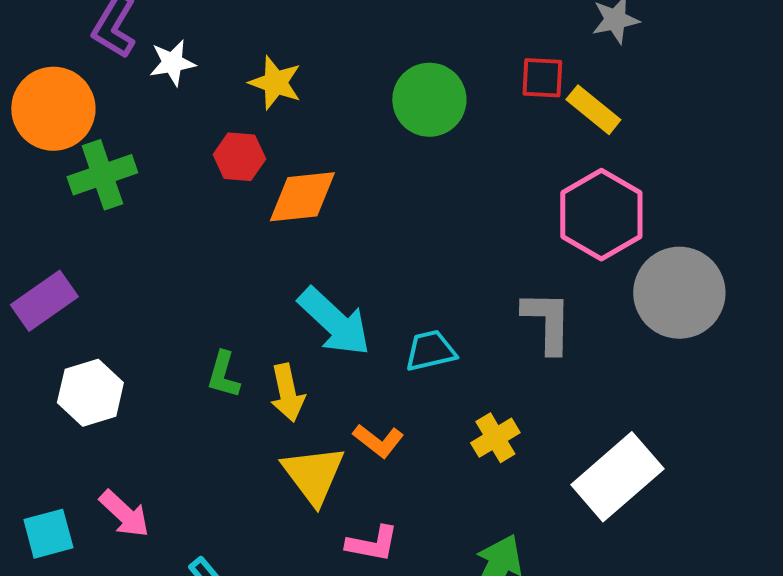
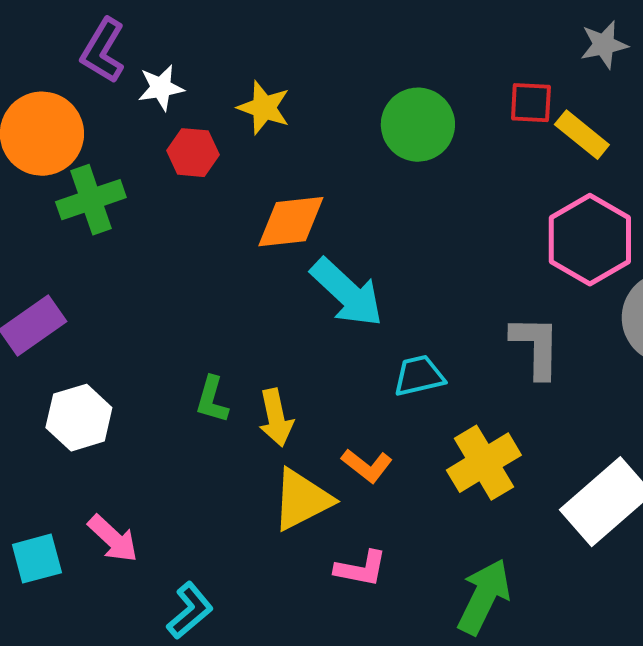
red hexagon: (239, 157) -> (193, 153), moved
cyan arrow: (334, 322) -> (347, 293), moved
yellow cross: (495, 438) -> (484, 463), size x1.5
yellow triangle: (313, 475) -> (302, 500), turned 40

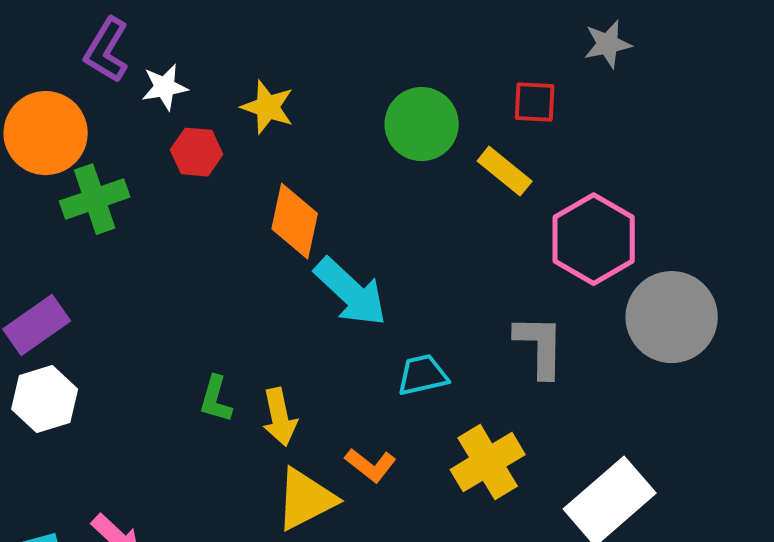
yellow rectangle: (582, 135) -> (505, 171), moved
orange diamond: (291, 222) -> (295, 221), turned -72
white hexagon: (79, 418) -> (45, 399), moved

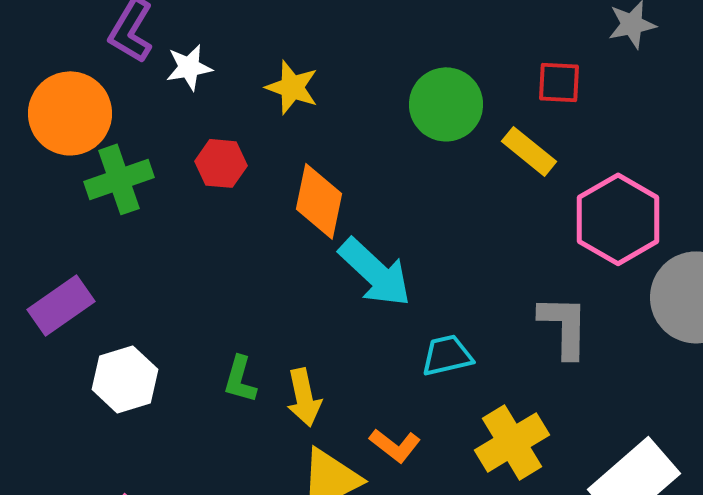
red hexagon: (197, 152) -> (221, 163), moved
white hexagon: (45, 399) -> (125, 379), moved

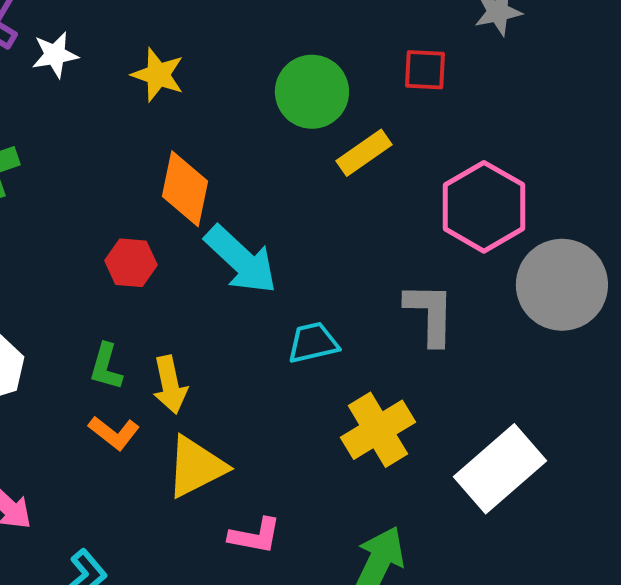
yellow rectangle: (529, 151) -> (364, 153), moved, turned -74
red hexagon: (221, 163) -> (131, 263), moved
orange L-shape: (395, 445) -> (114, 433), moved

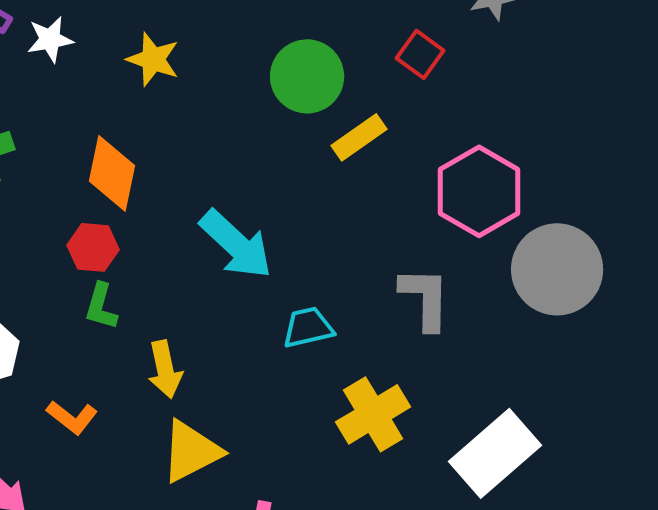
red square: (425, 70) -> (420, 54), turned 33
orange diamond: (185, 189) -> (112, 173), moved
red hexagon: (131, 263) -> (93, 247), moved
green L-shape: (106, 367) -> (101, 306), moved
orange L-shape: (114, 433) -> (72, 417), moved

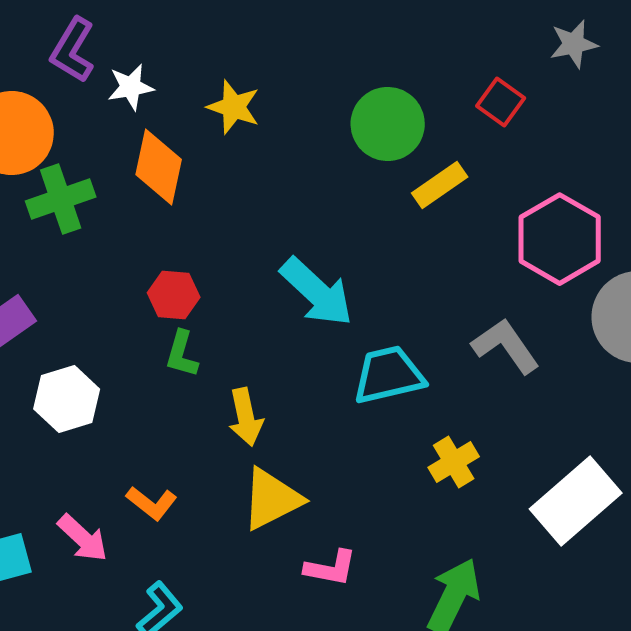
orange diamond: (112, 173) -> (159, 167), moved
gray L-shape: (425, 298) -> (506, 346), turned -36
cyan trapezoid: (308, 327) -> (389, 375), size x1.4
yellow cross: (373, 414) -> (454, 462), size x0.7
orange L-shape: (72, 417) -> (152, 503), moved

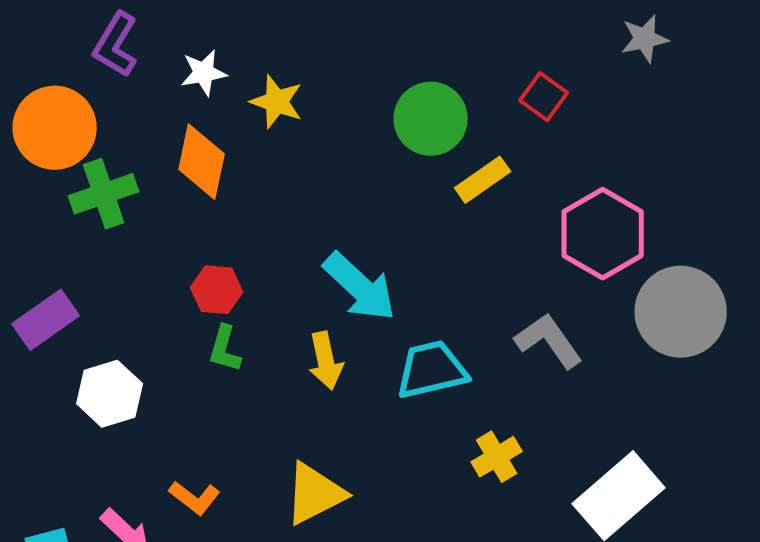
gray star: (574, 44) -> (645, 39), moved
white star: (131, 87) -> (204, 73), moved
yellow arrow: (246, 417) -> (326, 361), moved

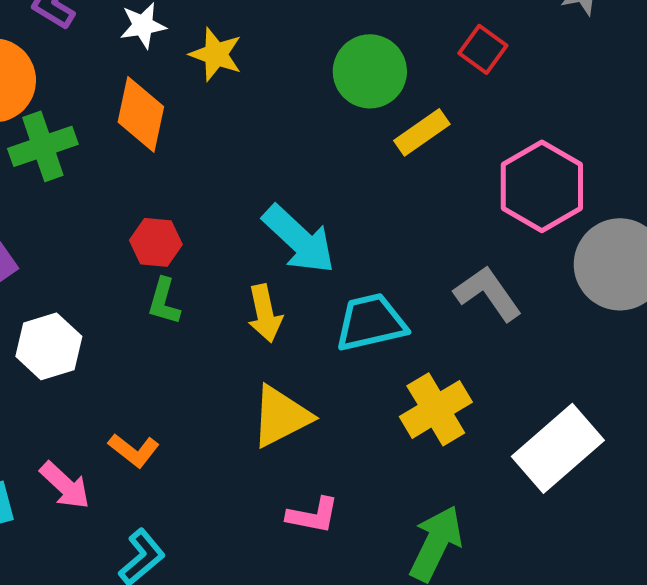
yellow cross: (497, 457) -> (436, 409), size x1.4
yellow triangle: (315, 494) -> (281, 416), moved

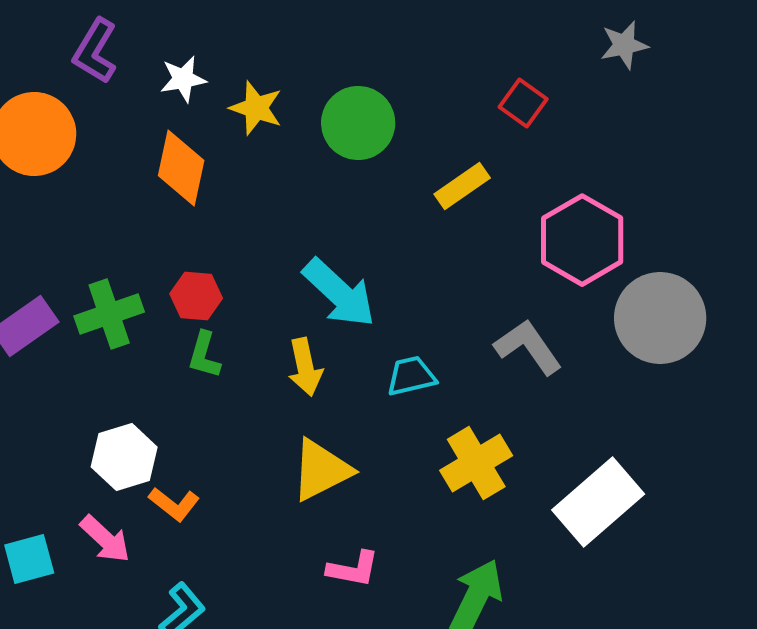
green circle: (370, 71) -> (358, 123), moved
green cross: (43, 146) -> (109, 314), moved
cyan trapezoid: (371, 322) -> (411, 376), size x0.7
white hexagon: (49, 346) -> (124, 457), moved

